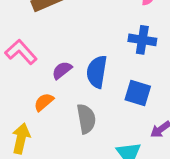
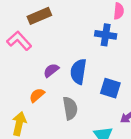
blue cross: (142, 40) -> (106, 35), moved
pink L-shape: (21, 52) -> (19, 41), moved

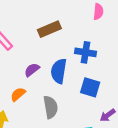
brown rectangle: (39, 16) -> (49, 29), moved
blue cross: (106, 35) -> (85, 52), moved

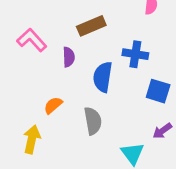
purple semicircle: (32, 70) -> (69, 57), moved, turned 126
blue square: (90, 87) -> (158, 91), moved

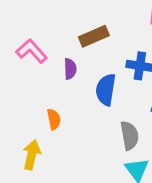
orange semicircle: (53, 105) -> (54, 119), turned 120
gray semicircle: (93, 121) -> (129, 136), moved

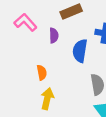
yellow arrow: (32, 155) -> (47, 99), moved

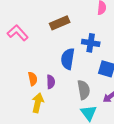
purple semicircle: (54, 35) -> (51, 82), moved

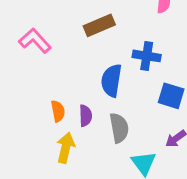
gray semicircle: (84, 90) -> (119, 128), moved

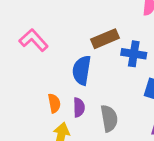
brown rectangle: (99, 25) -> (105, 39), moved
blue semicircle: (111, 80) -> (82, 70), moved

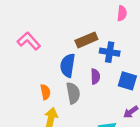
purple semicircle: (79, 107) -> (95, 76), moved
gray semicircle: (109, 118) -> (73, 93), moved

